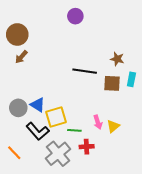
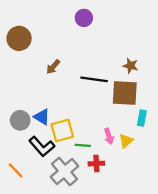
brown arrow: (21, 57) -> (53, 67), moved
cyan rectangle: (131, 79) -> (142, 118), moved
brown square: (112, 83) -> (125, 93), size x1.4

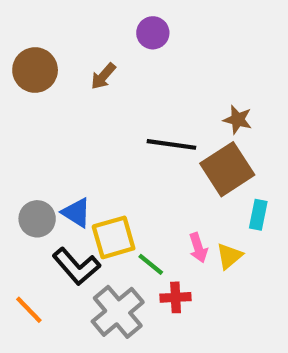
brown arrow: (53, 67) -> (103, 76), moved
brown square: (125, 93) -> (227, 169), turned -36
green line: (83, 145) -> (151, 264), turned 35

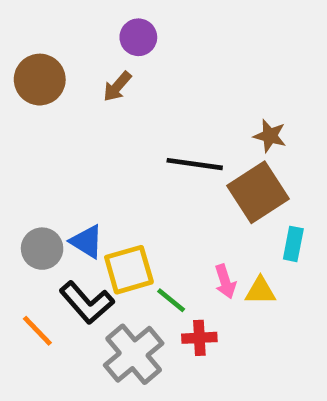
purple circle: (153, 33) -> (138, 37), moved
yellow triangle: (229, 256) -> (260, 291), turned 40
orange line: (29, 310) -> (37, 331), moved

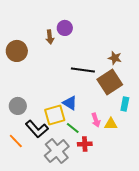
purple circle: (138, 37) -> (65, 28), moved
brown circle: (40, 80) -> (17, 51), moved
brown arrow: (117, 87) -> (50, 37), turned -48
blue triangle: (87, 242) -> (70, 103), moved

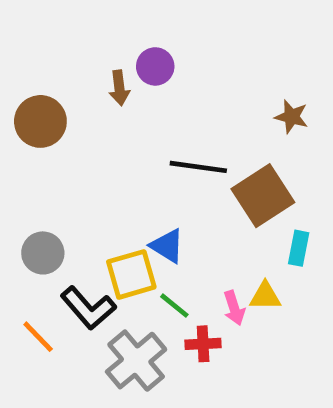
brown star: (115, 58) -> (292, 117), moved
pink arrow: (96, 120) -> (234, 308), moved

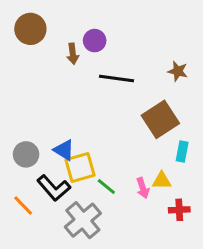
brown circle: (40, 121) -> (30, 29), moved
black line: (198, 167) -> (117, 79), moved
blue triangle: (167, 246) -> (64, 150), moved
red cross: (203, 344) -> (179, 210), moved

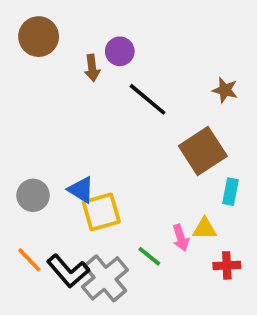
black line: (117, 79) -> (147, 99), turned 32
green line: (106, 186) -> (149, 256), moved
black L-shape: (54, 188) -> (68, 271), moved

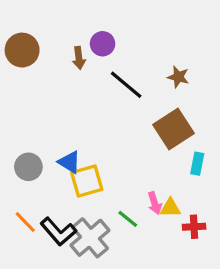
brown circle: (39, 37) -> (22, 50), moved
brown star: (225, 90) -> (178, 77), moved
yellow triangle: (205, 229) -> (170, 208), moved

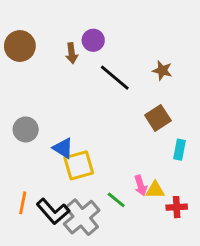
brown square: (174, 129) -> (158, 118), size x0.7
gray circle: (28, 167) -> (26, 129), moved
orange line: (25, 222) -> (23, 203), turned 55

